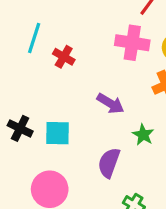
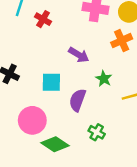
cyan square: (57, 133) -> (51, 82), moved

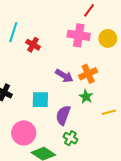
orange cross: (122, 41) -> (88, 74), moved
green cross: (97, 132) -> (70, 138), moved

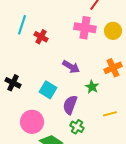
orange cross: (88, 74) -> (113, 68), moved
cyan square: (40, 100) -> (48, 90), turned 30
yellow line: (109, 112) -> (110, 114), moved

